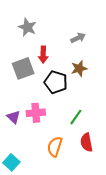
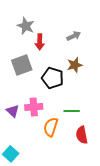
red arrow: (43, 55) -> (40, 42), moved
green line: (76, 117) -> (72, 111), turned 56
orange semicircle: (55, 147) -> (51, 127), moved

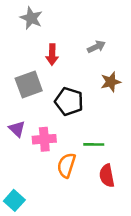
gray star: (26, 26) -> (31, 18), moved
brown star: (75, 65) -> (111, 82), moved
purple triangle: (13, 111) -> (17, 129), moved

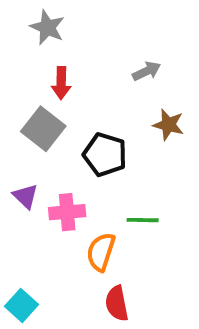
red arrow: (52, 55) -> (61, 83), moved
brown star: (111, 82) -> (168, 125), turned 30
gray square: (29, 85) -> (43, 129), turned -32
red semicircle: (107, 176) -> (117, 303), moved

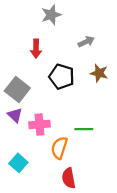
gray star: (47, 27) -> (51, 15), moved, turned 30
gray square: (43, 129) -> (17, 89), moved
black pentagon: (105, 155) -> (62, 77), moved
cyan square: (21, 305) -> (18, 163), moved

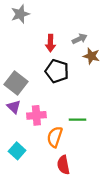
gray star: (51, 15) -> (20, 14), moved
red arrow: (36, 49) -> (50, 43), moved
brown star: (99, 73) -> (91, 56), moved

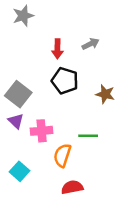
brown star: (91, 56) -> (105, 94), moved
red semicircle: (63, 165) -> (72, 187), turned 90

